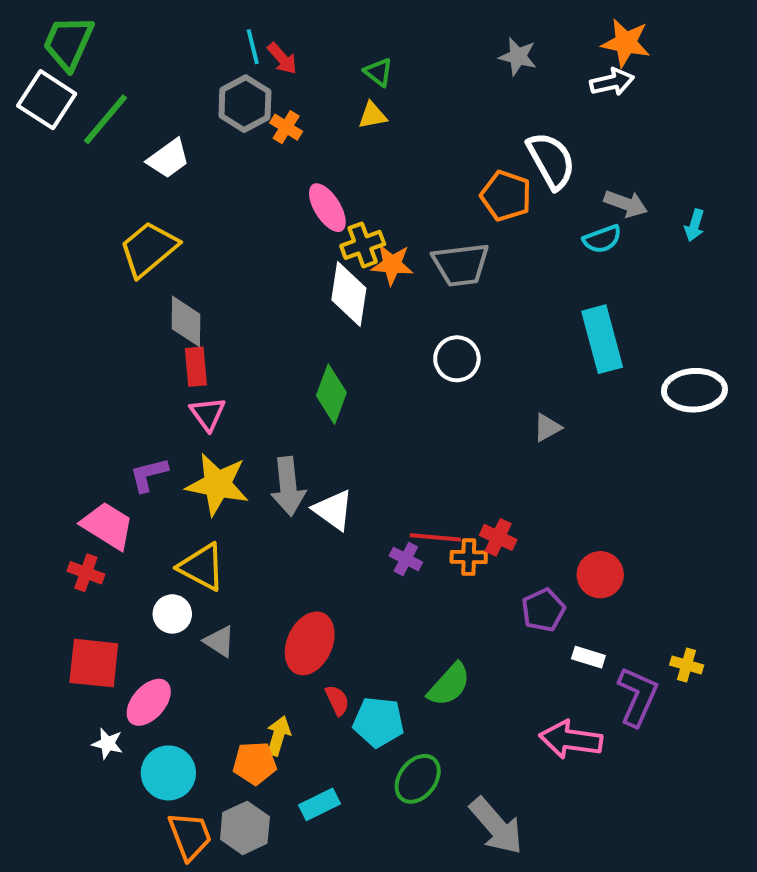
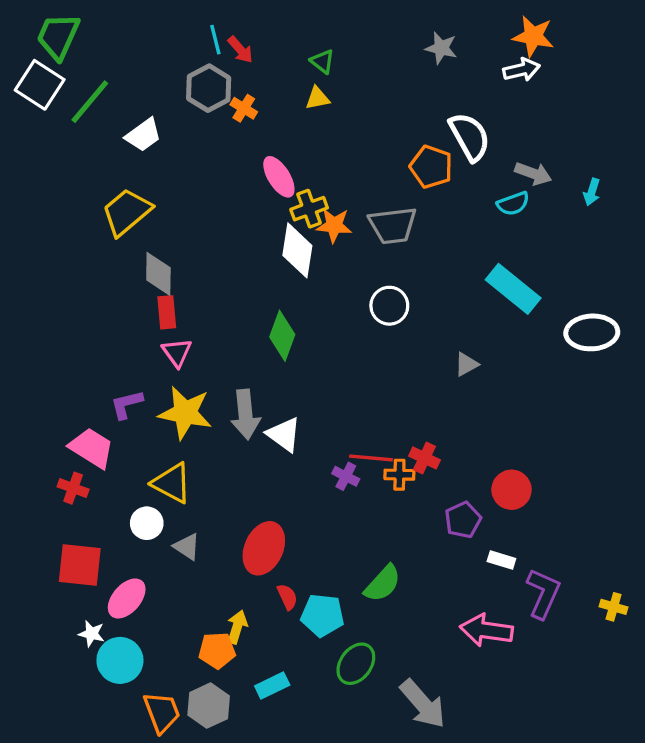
cyan rectangle: (602, 339) -> (513, 289), turned -36
yellow cross: (687, 665) -> (614, 607), moved
cyan circle: (168, 773) -> (120, 660), moved

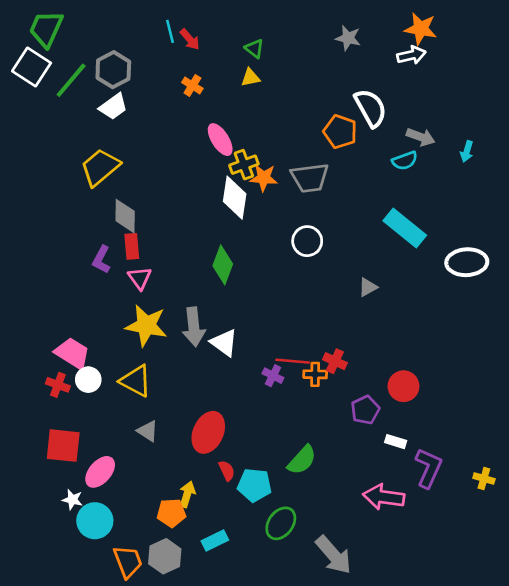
gray hexagon: (209, 88) -> (113, 70), moved
purple L-shape: (127, 404) -> (101, 260), moved, turned -48
white circle: (147, 523) -> (88, 380), moved

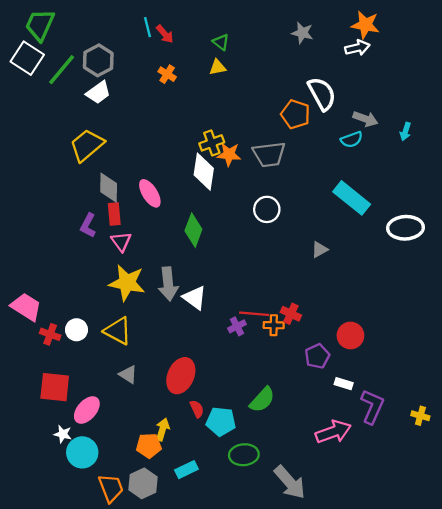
pink ellipse: (220, 140) -> (150, 193), moved
pink trapezoid: (72, 353) -> (26, 307), moved
purple cross: (273, 376) -> (237, 326), turned 36
pink arrow: (384, 497) -> (333, 432), turned 152
green ellipse: (281, 523) -> (244, 455), turned 48

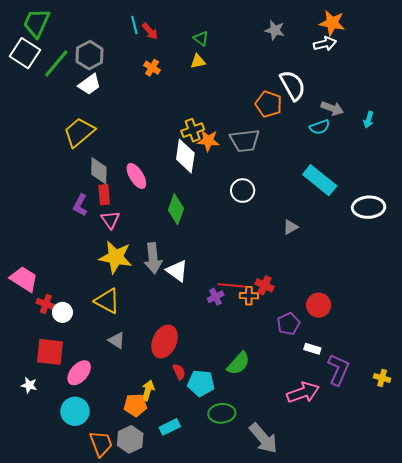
white circle: (77, 330) -> (62, 312), moved
white star: (63, 434) -> (29, 385), moved

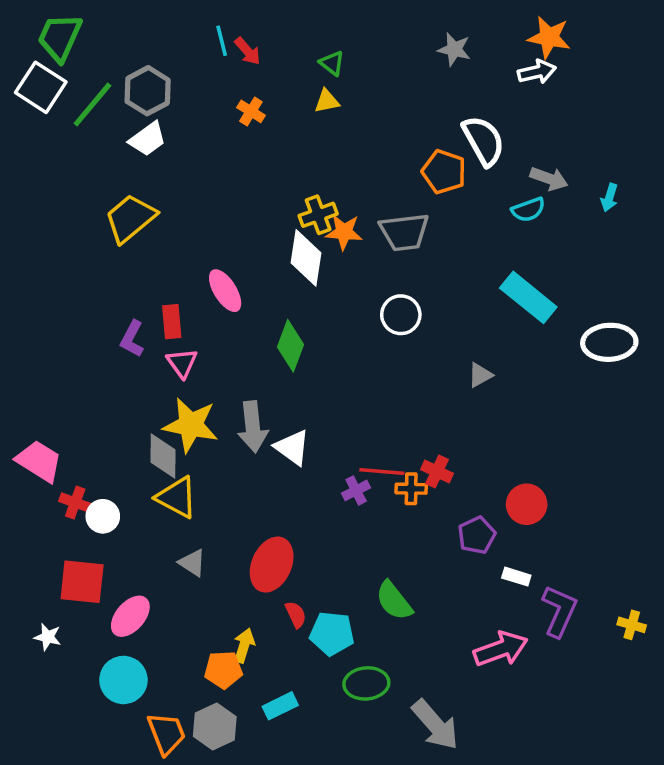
gray diamond: (99, 171) -> (163, 456), moved
green semicircle: (238, 363) -> (394, 601), turned 100

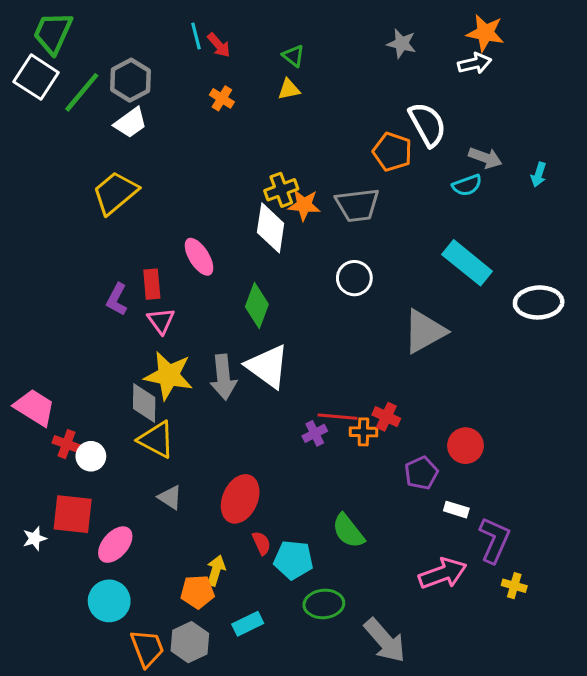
gray triangle: (480, 375) -> (424, 331), size x2.0
white triangle: (292, 447) -> (268, 366), moved, size x1.4
yellow cross: (632, 625) -> (514, 586), moved
white star: (48, 637) -> (35, 538), moved, turned -30

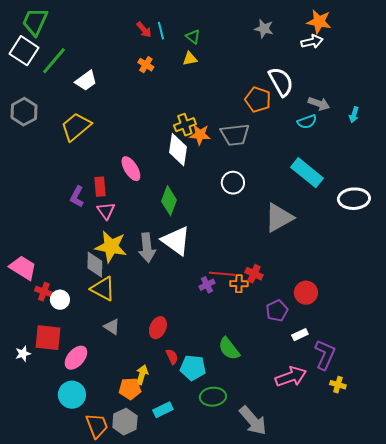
cyan line: (196, 36) -> (161, 31), moved
gray hexagon: (130, 80) -> (24, 112), moved
red ellipse: (240, 499) -> (158, 328), size x0.7
white rectangle: (456, 510) -> (300, 335), turned -42

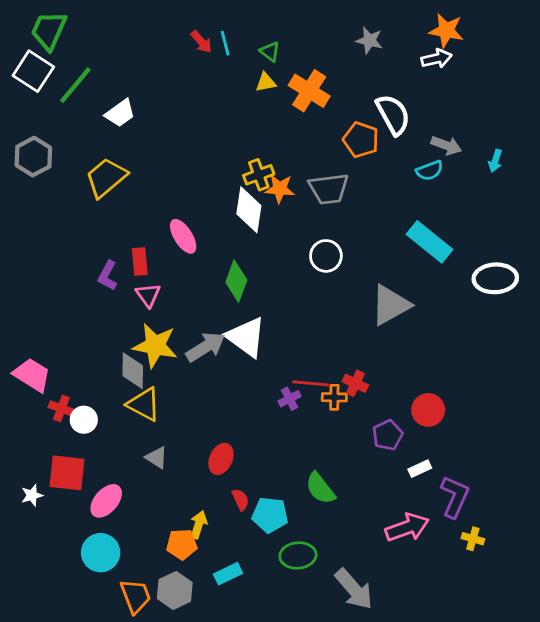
orange cross: (146, 65) -> (309, 91), moved, size x1.8
gray arrow: (147, 248) -> (206, 347), turned -116

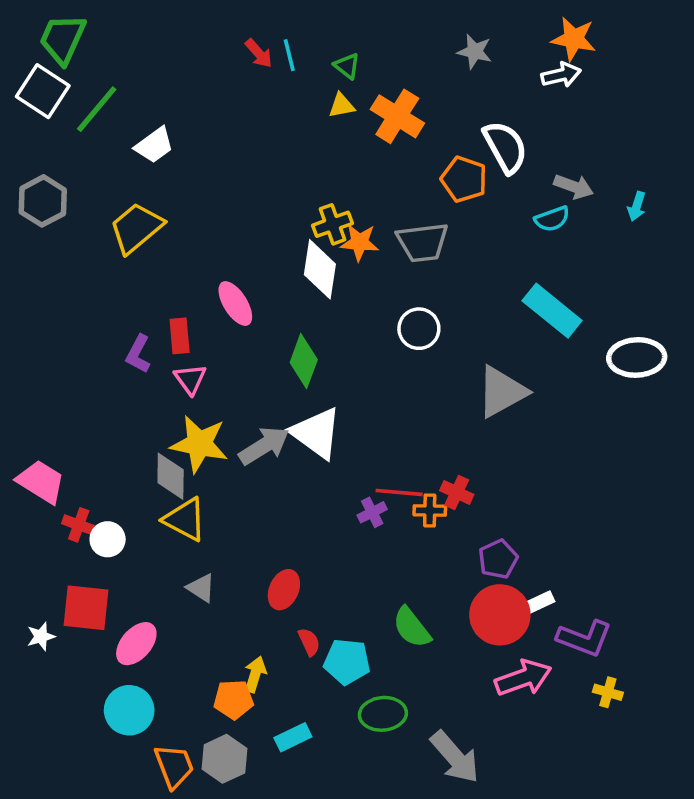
red circle: (428, 410) -> (500, 615), moved, size x1.4
purple L-shape: (455, 497) -> (584, 638), turned 87

